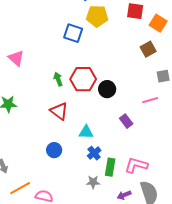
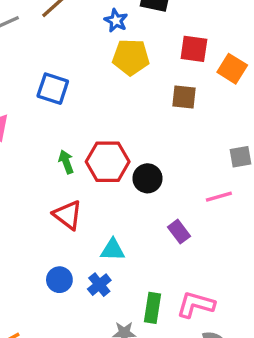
blue square: (73, 33) -> (53, 89), moved
brown square: (148, 49) -> (184, 97), moved, turned 35
blue cross: (94, 153) -> (99, 285), moved

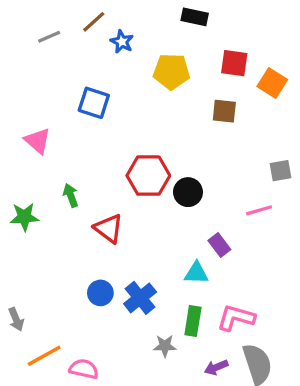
blue star: (116, 21) -> (122, 42), moved
green arrow: (66, 162) -> (71, 195), moved
cyan triangle: (113, 250) -> (196, 273), moved
blue cross: (99, 285) -> (140, 298), size x1.4

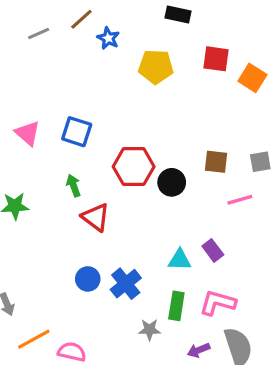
blue square: (94, 103) -> (77, 132), moved
brown square: (224, 111) -> (216, 162), moved
green arrow: (71, 195) -> (73, 186), moved
purple rectangle: (219, 245) -> (213, 250), moved

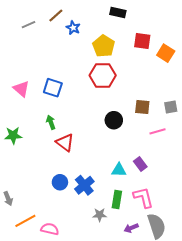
yellow pentagon: (156, 67) -> (104, 46), turned 30
red hexagon: (134, 167) -> (103, 75), moved
pink L-shape: (218, 303) -> (143, 197), turned 60

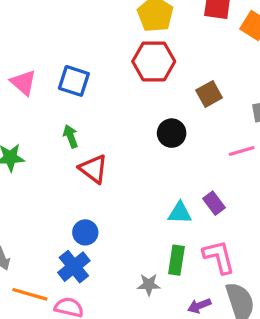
brown square: (142, 107) -> (209, 94), moved, turned -35
blue cross: (84, 185) -> (74, 267), moved
orange line: (25, 221) -> (30, 294), turned 45

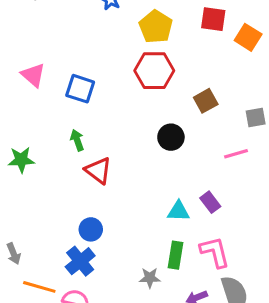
pink triangle: (23, 83) -> (33, 75), moved

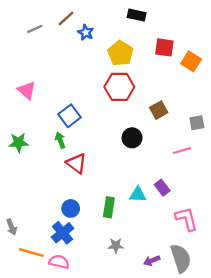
blue square: (80, 89) -> (69, 116), moved, turned 35
green star: (21, 160) -> (19, 142), moved
pink L-shape: (215, 252) -> (186, 219), moved
green rectangle: (175, 255) -> (109, 207), moved

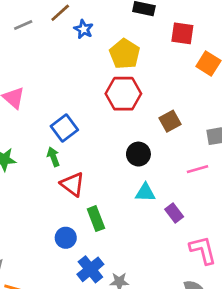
red square: (164, 47) -> (182, 33), moved
cyan triangle: (138, 195) -> (145, 192), moved
green rectangle: (109, 207) -> (96, 219), moved, turned -30
blue cross: (63, 233) -> (90, 269), moved

